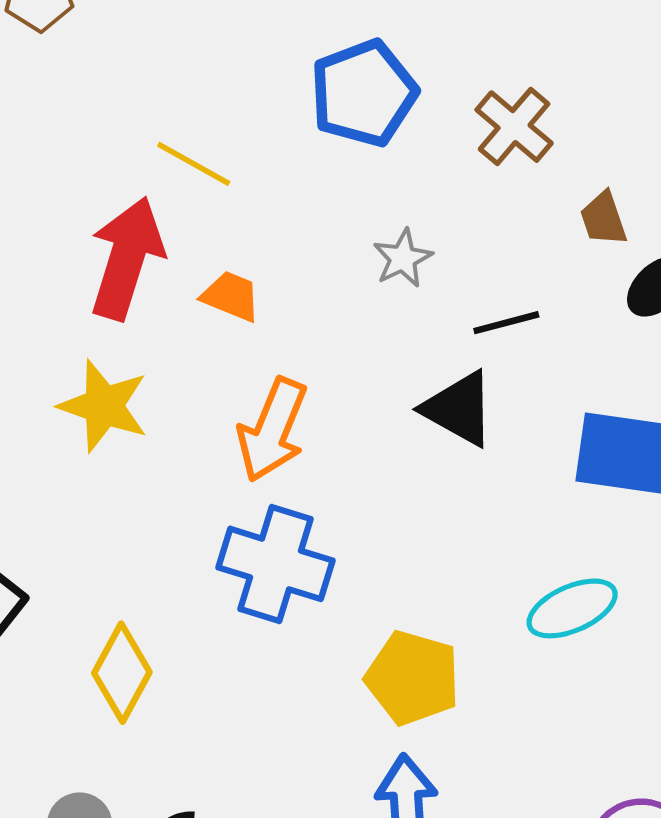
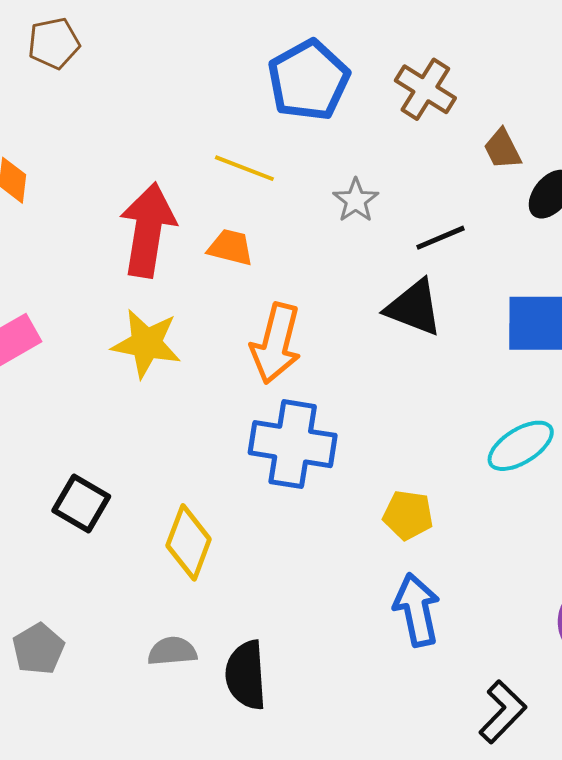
yellow line: (194, 164) -> (244, 168), moved
yellow pentagon: (413, 678) -> (408, 515), size x0.7

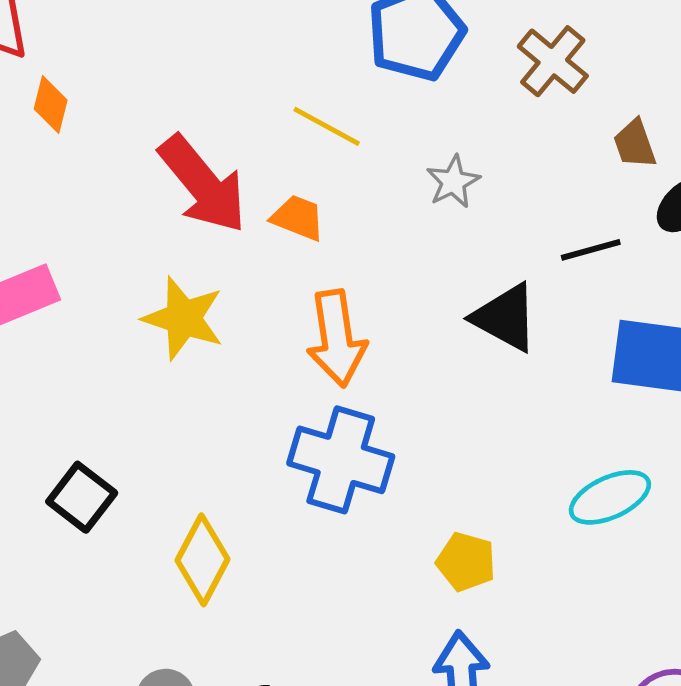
red arrow: (148, 230) -> (203, 184), turned 124
black line: (440, 238) -> (591, 250), moved
orange arrow: (276, 343) -> (337, 338), turned -30

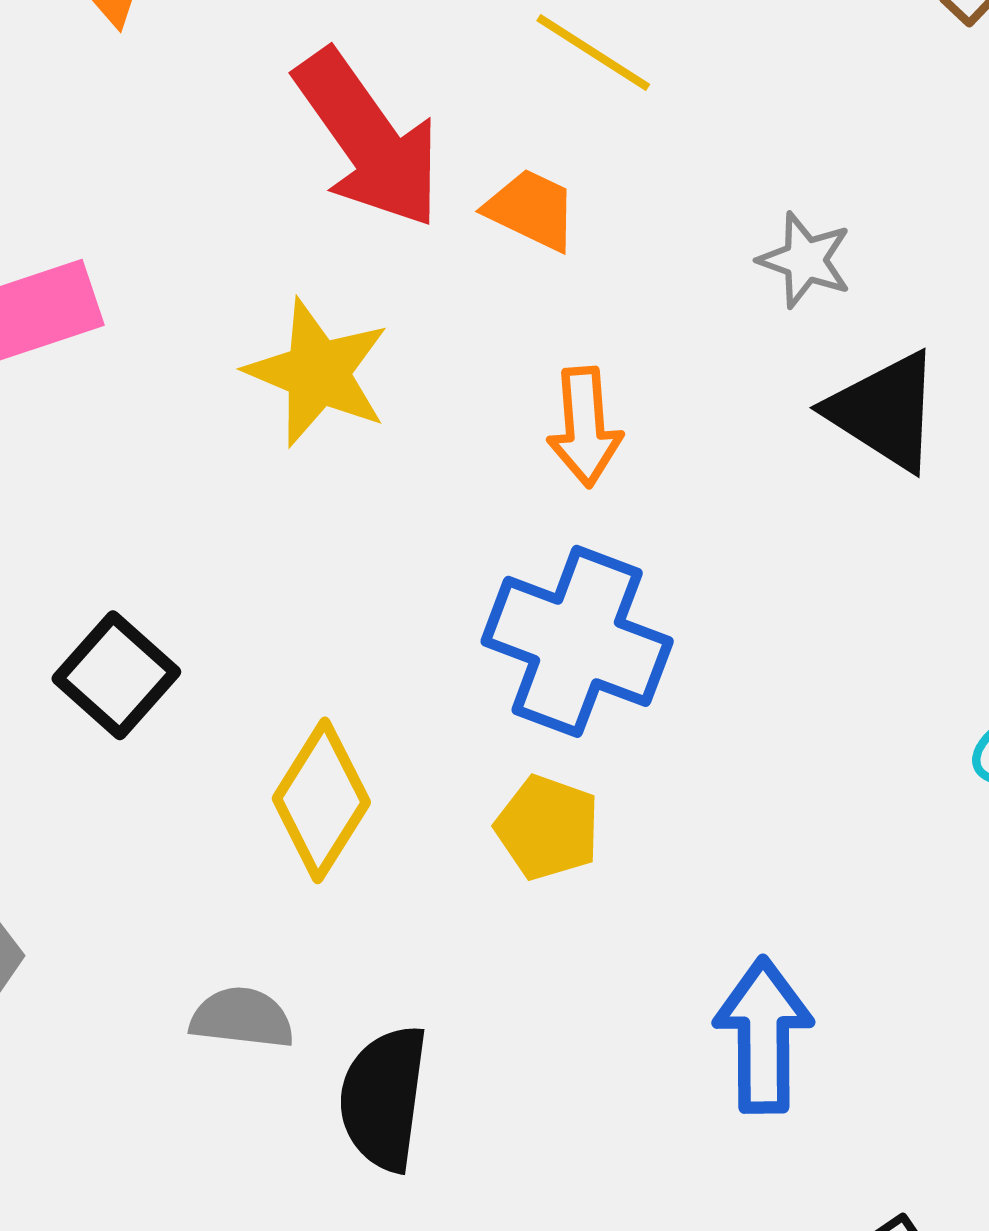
gray star: (453, 182) -> (805, 260), moved, turned -30
orange arrow: (337, 338) -> (585, 427), size x0.7
yellow pentagon: (466, 562) -> (548, 828), moved

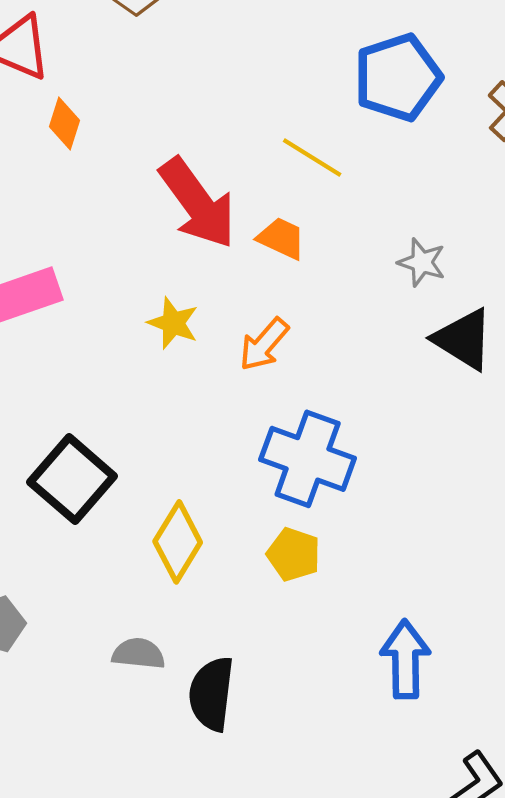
yellow star: (318, 373) -> (173, 323), size x0.7
orange arrow: (585, 427) -> (264, 344), moved, turned 46
black square: (116, 675) -> (72, 479), size x1.4

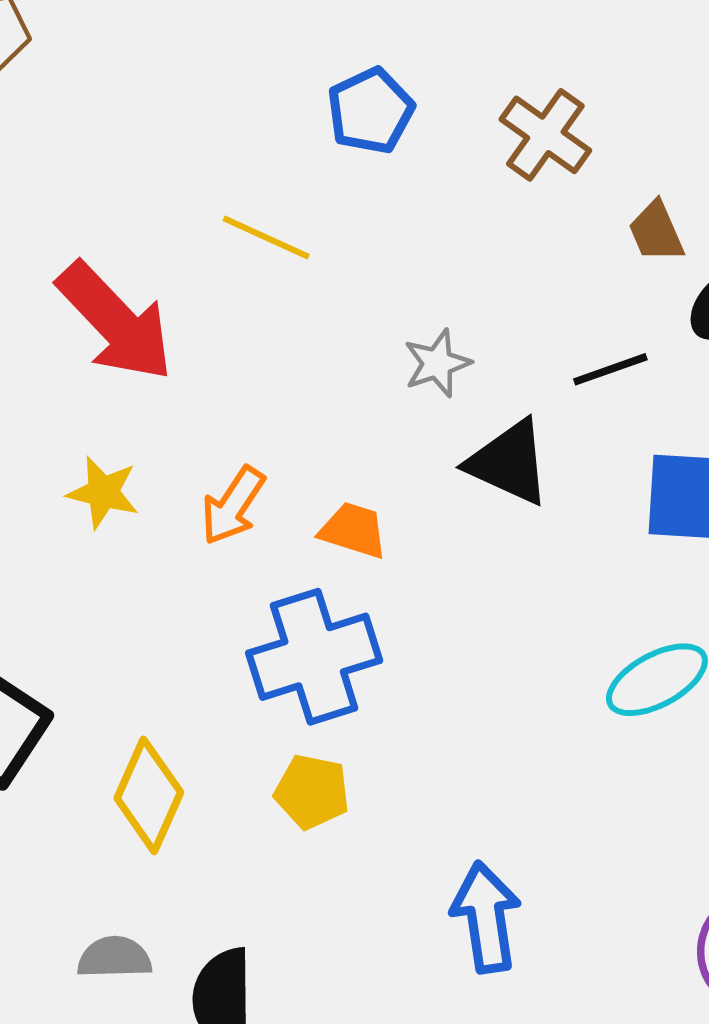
blue pentagon: (398, 77) -> (371, 111), size x0.7
orange trapezoid: (281, 238) -> (353, 530), moved
gray star: (422, 262) -> (437, 363), turned -30
blue cross: (308, 459) -> (314, 657), turned -30

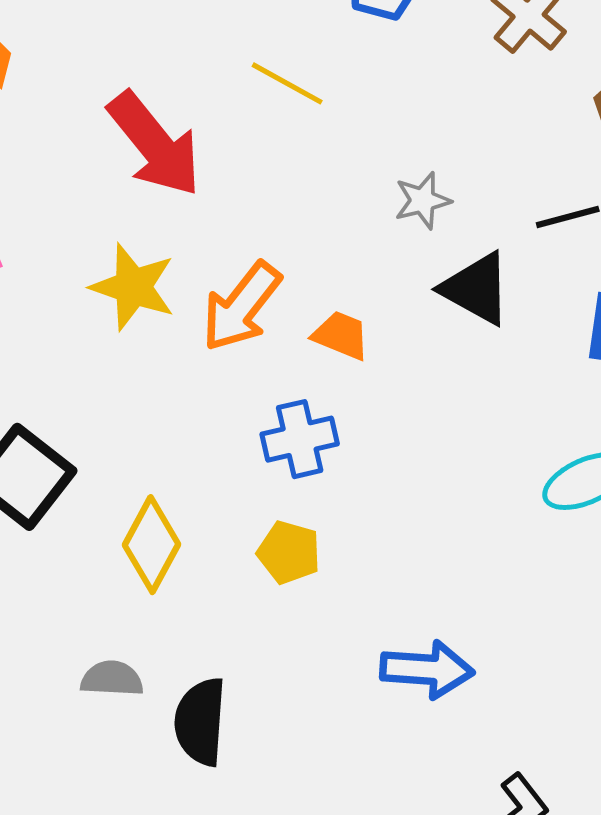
yellow star: (103, 492) -> (133, 287), size x1.4
orange arrow: (233, 506) -> (241, 307), size x1.4
blue cross: (314, 657) -> (300, 439), size x0.7
blue arrow: (486, 917) -> (427, 669), turned 98

